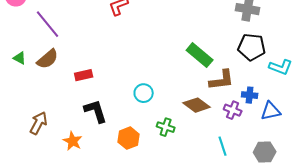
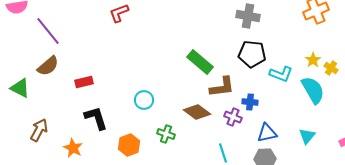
green triangle: (20, 58) -> (20, 88), moved, size x1.5
blue triangle: (271, 111) -> (267, 133), moved

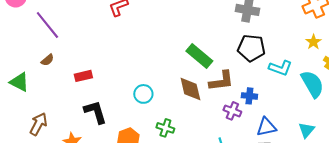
yellow star: (313, 60) -> (313, 42), moved
brown semicircle: (48, 66) -> (47, 60), size x0.6
brown diamond: (197, 112) -> (190, 89), moved, turned 40

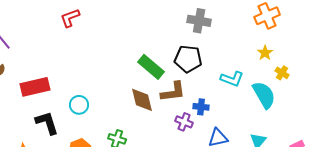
black pentagon: (251, 48) -> (188, 59), moved
red rectangle: (83, 76) -> (35, 87), size x1.6
cyan circle: (143, 94) -> (79, 105), moved

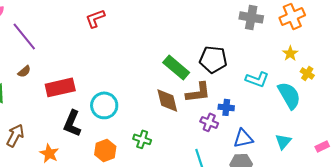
gray cross: (199, 21) -> (251, 17), moved
cyan circle: (79, 105) -> (104, 105), size x1.4
black L-shape: (47, 123) -> (72, 123), turned -140

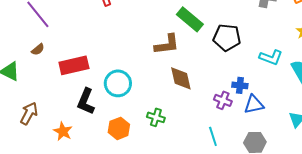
green rectangle: (176, 67) -> (190, 19), moved
brown L-shape: (198, 92) -> (167, 44), moved
blue triangle: (243, 138) -> (254, 104), moved

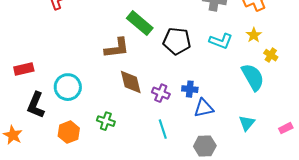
cyan L-shape: (271, 57) -> (221, 41), moved
red rectangle: (74, 65) -> (24, 69), size x0.7
purple cross: (223, 100) -> (161, 93), moved
cyan line: (213, 136) -> (163, 129), moved

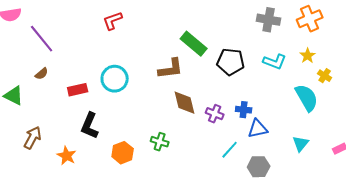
cyan circle: (68, 87) -> (115, 79), moved
cyan line: (163, 129) -> (230, 150), moved, turned 60

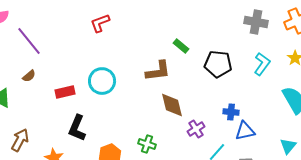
green rectangle: (194, 44) -> (181, 46), size x0.6
cyan L-shape: (275, 62) -> (262, 64), turned -75
purple cross: (215, 114) -> (196, 129), moved, turned 36

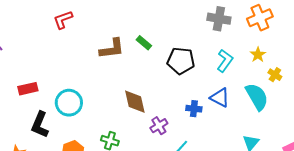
brown L-shape: (158, 71) -> (112, 49), moved
cyan circle: (102, 81) -> (69, 103), moved
blue triangle: (245, 131) -> (220, 98), moved, turned 40

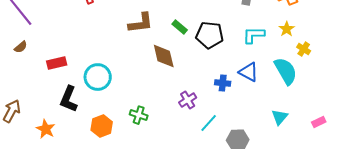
green rectangle: (144, 43) -> (180, 27), moved
cyan L-shape: (225, 61) -> (254, 35), turned -125
brown diamond: (135, 102) -> (164, 56), moved

